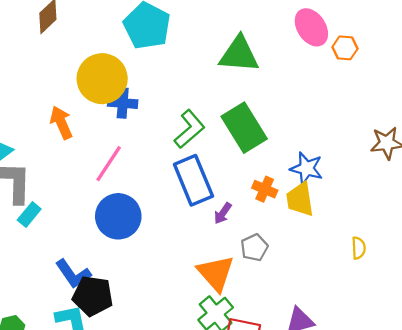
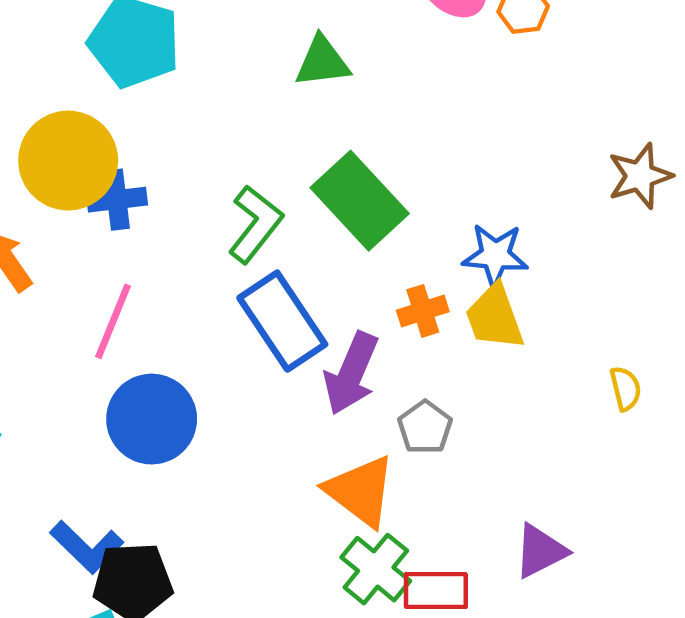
green triangle: (239, 54) -> (322, 62), size x0.7
orange cross: (265, 189) -> (423, 311), turned -30
purple arrow: (223, 213) -> (351, 373), size x1.8

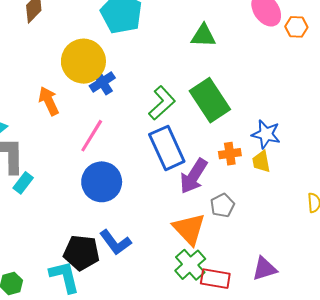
blue cross: (117, 200) -> (102, 82), turned -35
yellow trapezoid: (495, 317) -> (261, 162), size x0.7
blue L-shape: (87, 547) -> (115, 242), moved

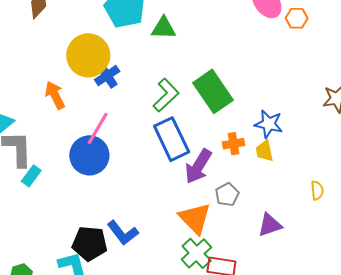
green triangle: (203, 36) -> (164, 28), moved
blue circle: (102, 182) -> (89, 155), moved
purple triangle: (265, 269) -> (270, 225), moved

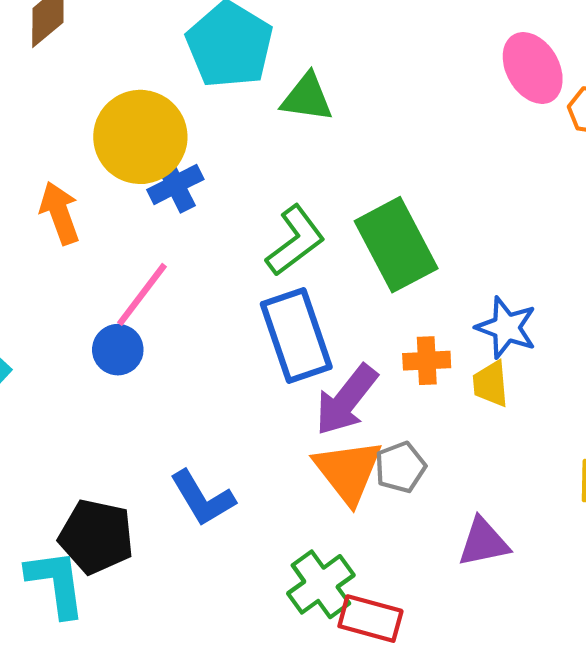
blue circle: (89, 155) -> (118, 350), size x0.6
orange triangle: (195, 218) -> (348, 471), moved
blue L-shape: (123, 233) -> (202, 498), moved

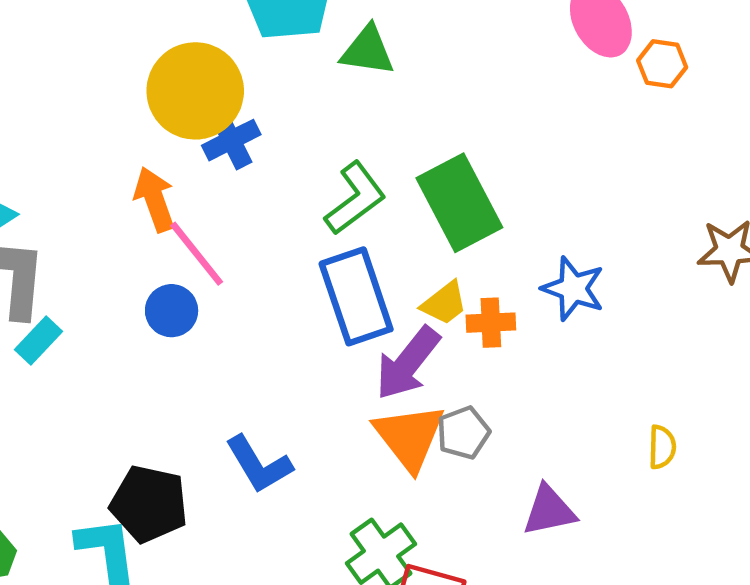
orange arrow: (60, 213) -> (155, 199), moved
pink line: (142, 294) -> (197, 254), turned -76
yellow trapezoid: (491, 384) -> (444, 303), moved, turned -123

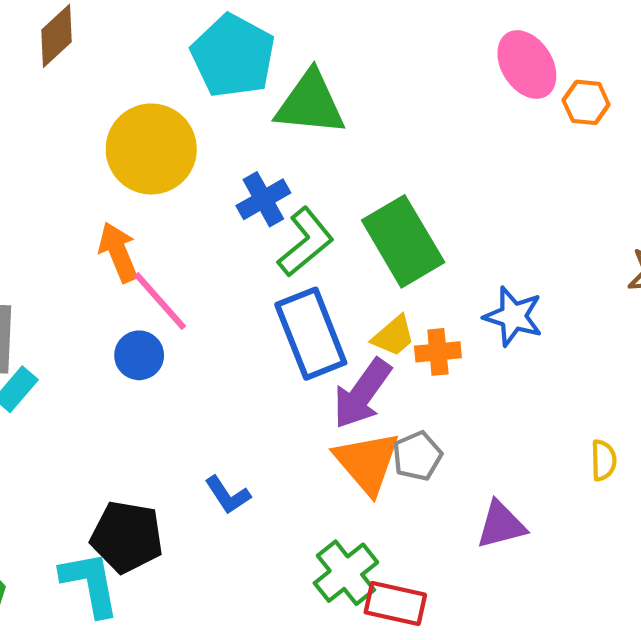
green triangle: (367, 51) -> (310, 103), size x1.4
blue cross: (231, 140) -> (263, 199), moved
blue L-shape: (259, 464) -> (228, 495), size x0.7

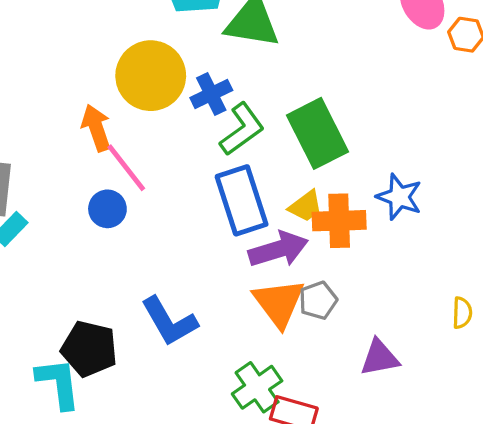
yellow circle: (151, 149) -> (151, 76), moved
orange cross: (438, 352) -> (339, 221), size x1.5
purple arrow: (362, 394) -> (278, 249), turned -146
blue L-shape: (228, 495) -> (169, 321), size x1.6

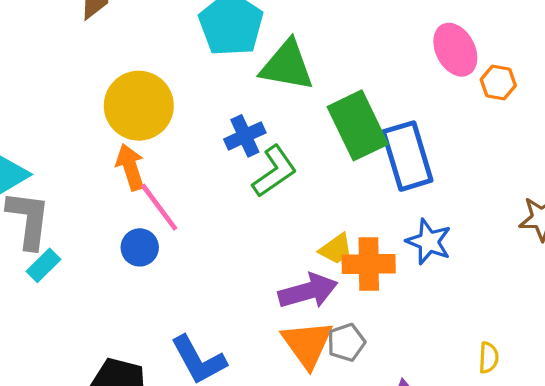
yellow circle: (151, 76) -> (139, 106), moved
green rectangle: (317, 133) -> (358, 125), moved
blue rectangle: (242, 200) -> (407, 156), moved

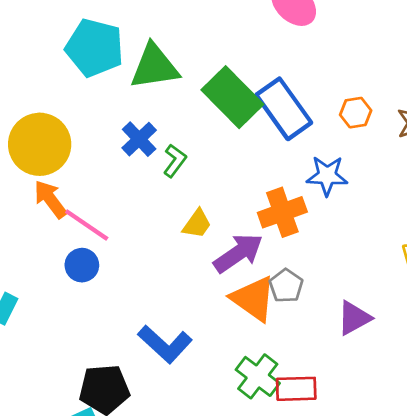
orange hexagon: (498, 82) -> (356, 113), moved
green L-shape: (274, 171) -> (175, 161), size x0.7
yellow trapezoid: (336, 249) -> (197, 224), moved

